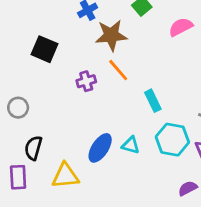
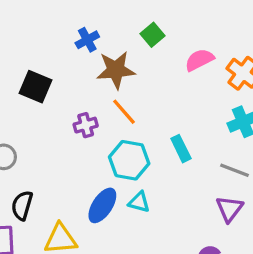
cyan rectangle: (153, 101) -> (181, 149), moved
cyan hexagon: (172, 140) -> (129, 160), moved

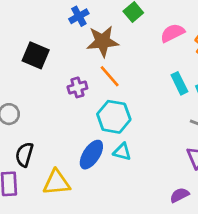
cyan rectangle: (181, 149) -> (179, 83), moved

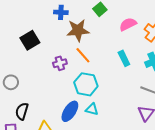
blue cross: (79, 16) -> (61, 12), turned 32
black square: (36, 55) -> (30, 40), turned 36
cyan rectangle: (179, 83) -> (124, 58), moved

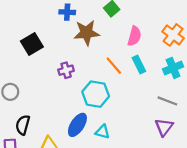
pink semicircle: (128, 24) -> (134, 36), moved, turned 132
orange line: (83, 55) -> (114, 66), moved
cyan triangle: (92, 109) -> (102, 132), moved

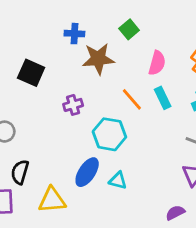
black square: (32, 44) -> (31, 73), turned -35

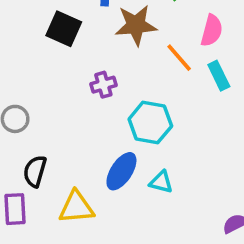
black square: (31, 73) -> (64, 29), moved
orange line: (132, 99) -> (179, 58), moved

